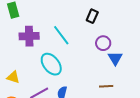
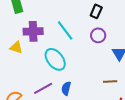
purple circle: (103, 43) -> (98, 35), moved
yellow triangle: (13, 77) -> (16, 47), moved

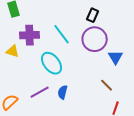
purple circle: (98, 35) -> (95, 39), size x1.6
brown line: (110, 81) -> (107, 85), turned 48

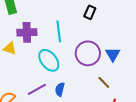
cyan line: (62, 34) -> (59, 31), turned 30
purple circle: (95, 39) -> (88, 53), moved

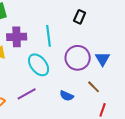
blue semicircle: (60, 89) -> (67, 96), moved, turned -80

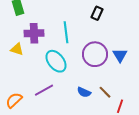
brown line: (94, 87) -> (105, 92), moved

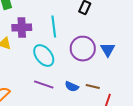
purple line: (44, 90) -> (44, 85), moved, turned 48
brown line: (105, 92) -> (93, 87), turned -32

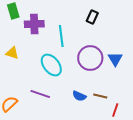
purple cross: (22, 28) -> (34, 24), moved
purple line: (44, 85) -> (40, 94), moved

